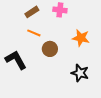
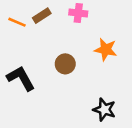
orange line: (34, 33) -> (17, 22), moved
black star: (80, 73) -> (104, 110), moved

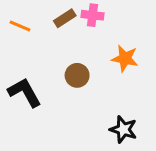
brown rectangle: (42, 16) -> (65, 18), moved

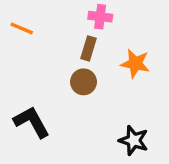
brown rectangle: (65, 18) -> (89, 48), moved, turned -40
black L-shape: (25, 92) -> (32, 122), moved

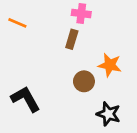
orange star: (135, 63) -> (110, 65), moved
brown circle: (83, 82) -> (84, 81), moved

